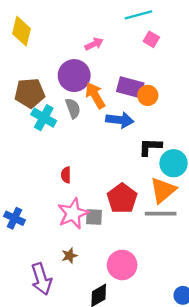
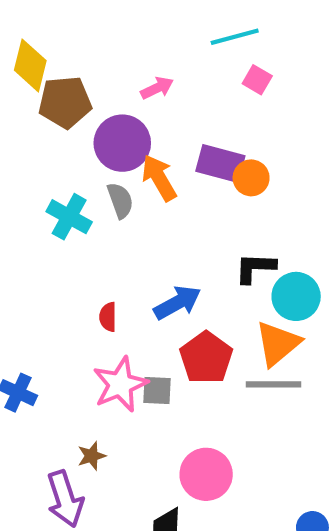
brown pentagon: (30, 93) -> (65, 102), moved
blue arrow: (120, 120) -> (177, 303), moved, turned -36
brown star: (69, 256) -> (92, 456), moved

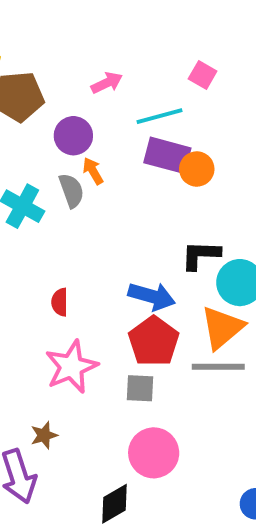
cyan line: (235, 37) -> (160, 116), moved
purple circle: (122, 143) -> (73, 136), size x0.7
orange arrow: (159, 178) -> (93, 171), moved, size x0.6
blue arrow: (177, 303) -> (152, 296), moved, turned 45
gray square: (157, 391) -> (140, 388), moved

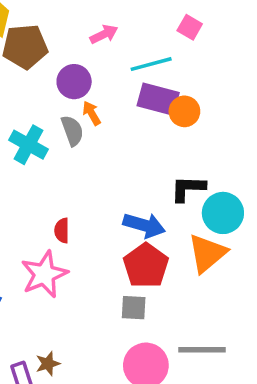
pink star: (71, 367) -> (44, 274), moved
gray line: (218, 367) -> (202, 350), moved
brown star: (44, 435) -> (48, 364), moved

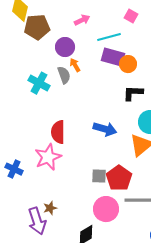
black L-shape: (188, 188) -> (133, 93), moved
red semicircle: (62, 231) -> (58, 132), size x1.6
red pentagon: (146, 266) -> (119, 178), moved

